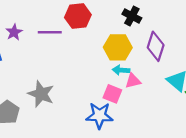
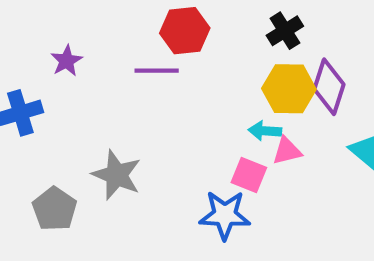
black cross: (132, 16) -> (285, 31), turned 30
purple line: (50, 32) -> (157, 71), moved
yellow hexagon: (118, 47) -> (289, 89), moved

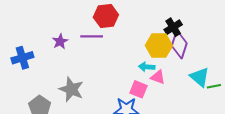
black cross: (285, 31) -> (173, 27), moved
purple star: (66, 61) -> (60, 41), moved
pink triangle: (287, 151) -> (158, 77), turned 35

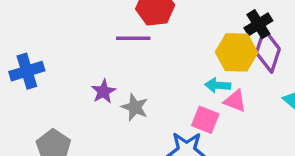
purple star: (60, 41) -> (104, 92), moved
gray star: (71, 89) -> (135, 107), moved, size x0.7

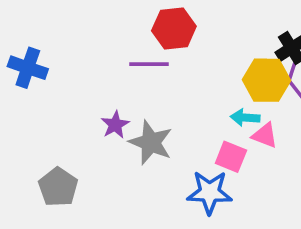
blue cross: (27, 71) -> (28, 68), moved, turned 36
gray star: (135, 107) -> (151, 143), size x1.4

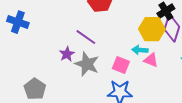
purple line: (149, 64) -> (86, 37), moved, turned 35
pink square: (231, 157) -> (121, 65), moved

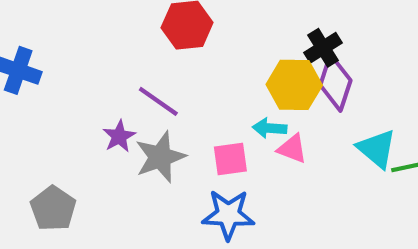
gray star: (87, 64) -> (160, 157), turned 30
pink square: (121, 65) -> (230, 159), turned -30

